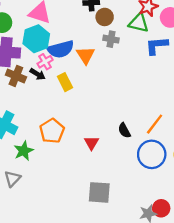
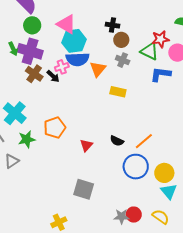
cyan hexagon: (36, 39) -> (74, 41), moved
yellow rectangle: (65, 82) -> (118, 92), moved, turned -63
black semicircle: (124, 130) -> (117, 141), turned -48

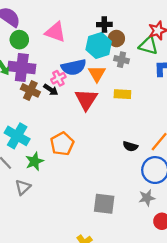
cyan hexagon: (74, 41) -> (99, 45), moved
red triangle: (86, 145) -> (86, 100), moved, size x1.6
gray star: (121, 216) -> (147, 198), moved

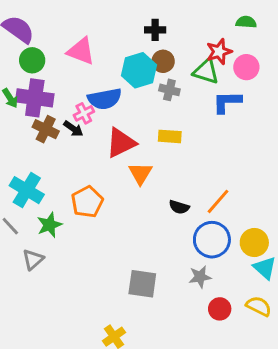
black cross: (104, 24) -> (155, 30), moved
orange triangle: (97, 74) -> (140, 173), moved
red triangle: (86, 100) -> (121, 143), turned 30

